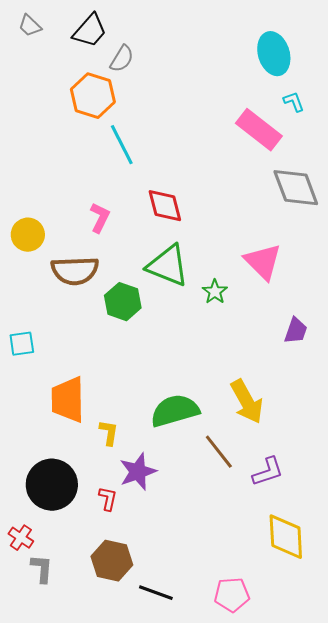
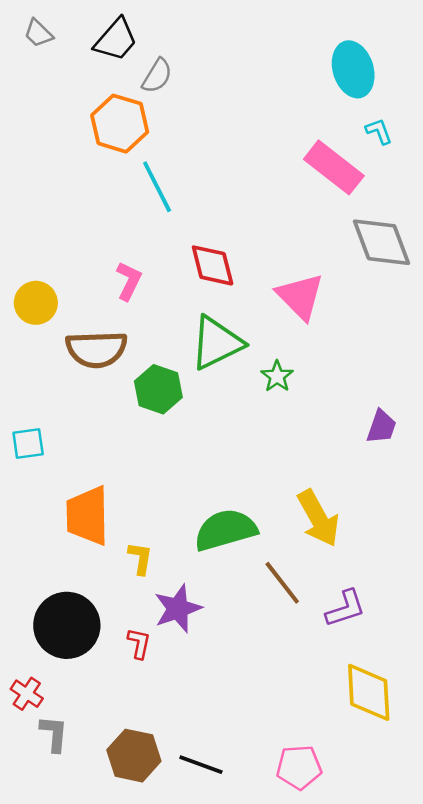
pink triangle: (263, 262) -> (300, 296), moved
green triangle: (168, 266) -> (216, 343), turned -48
brown hexagon: (112, 561) -> (134, 756), moved

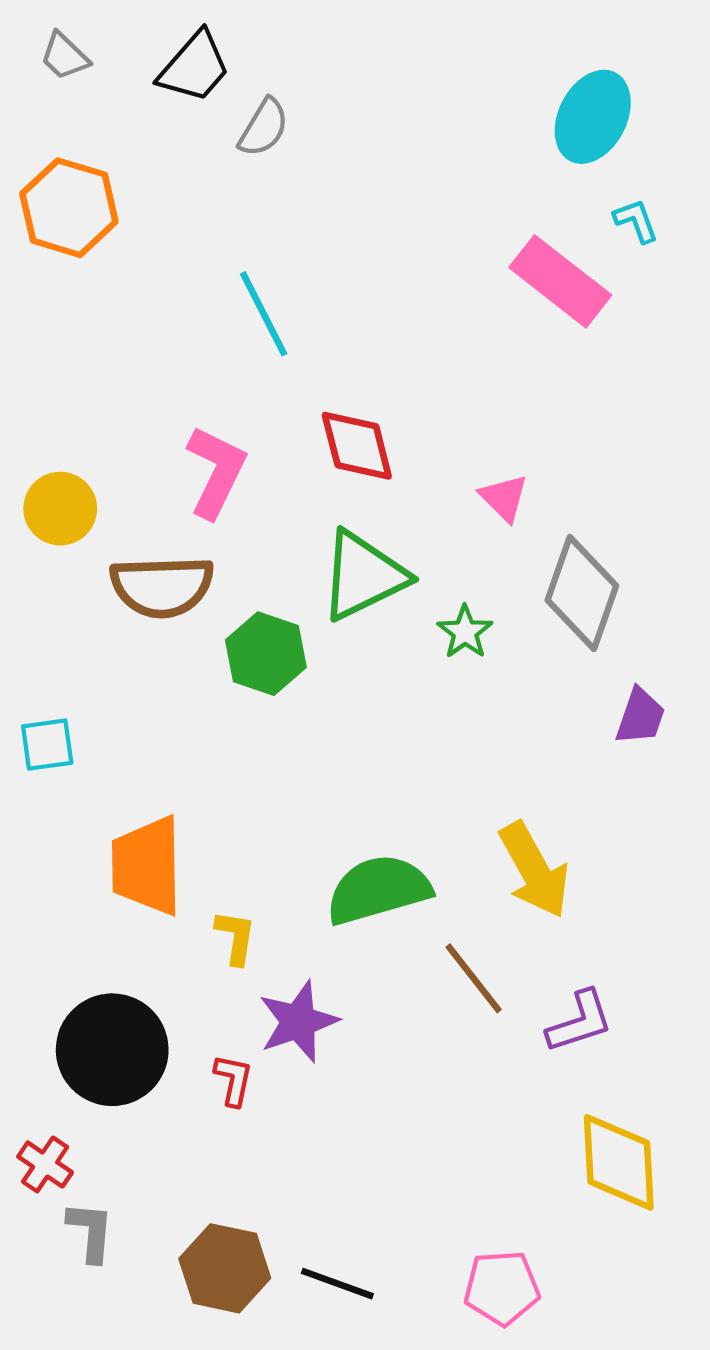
cyan ellipse: (353, 69) -> (593, 117), turned 44
orange hexagon: (120, 124) -> (69, 208), moved
gray diamond: (382, 242) -> (582, 593), moved, turned 40
pink L-shape: (129, 281) -> (216, 472), size x1.4
pink triangle: (300, 296) -> (504, 498), size x0.6

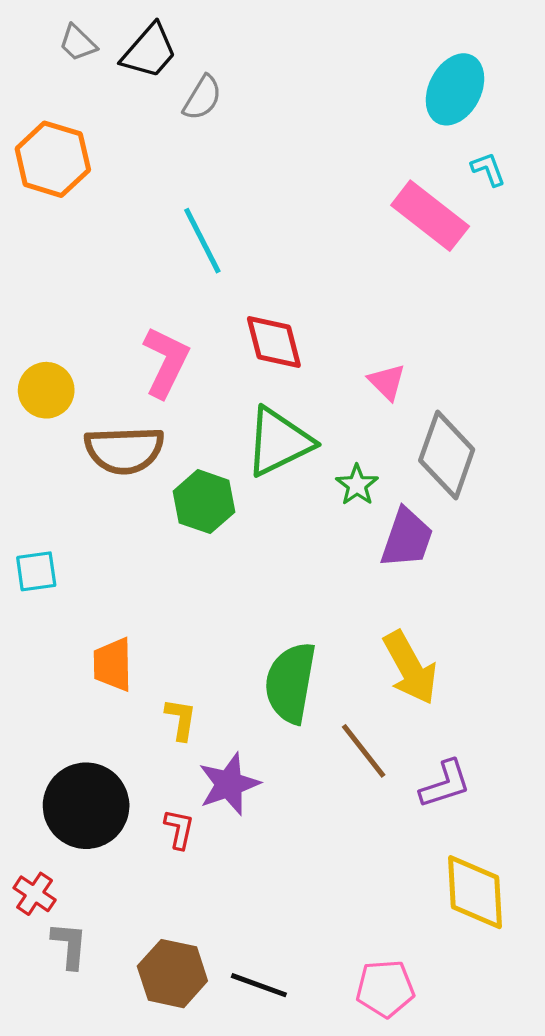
gray trapezoid: (65, 56) -> (78, 43), moved
purple trapezoid: (640, 716) -> (407, 538), moved, size x1.4
orange trapezoid: (147, 866) -> (113, 664), size x0.7
green semicircle: (378, 890) -> (290, 683), turned -64

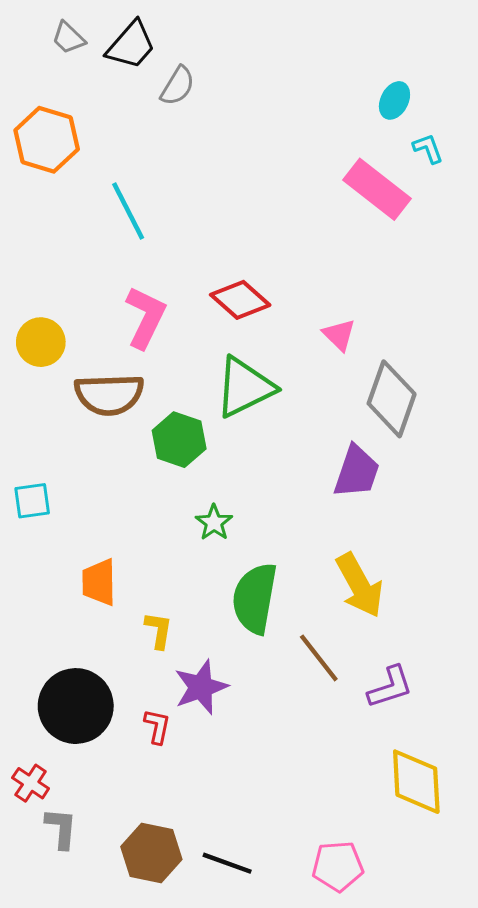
cyan ellipse: (455, 89) -> (394, 100), moved, size x0.6
cyan line: (202, 241) -> (128, 211), moved
red diamond: (274, 342) -> (240, 300), turned -34
green star: (357, 485) -> (214, 523), moved

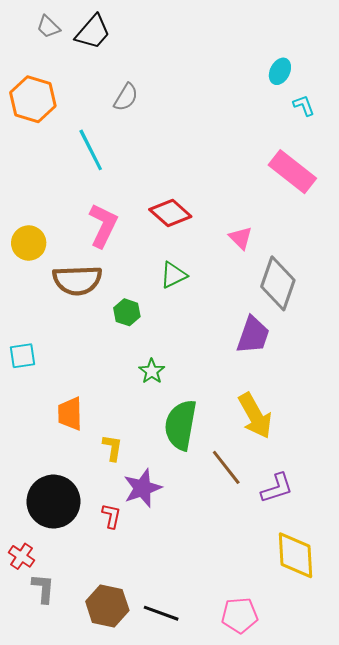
gray semicircle: (178, 86) -> (126, 97), moved
pink rectangle: (377, 189) -> (292, 172), moved
green triangle: (245, 387) -> (173, 275), size x0.6
green hexagon: (179, 440) -> (127, 312), size x0.7

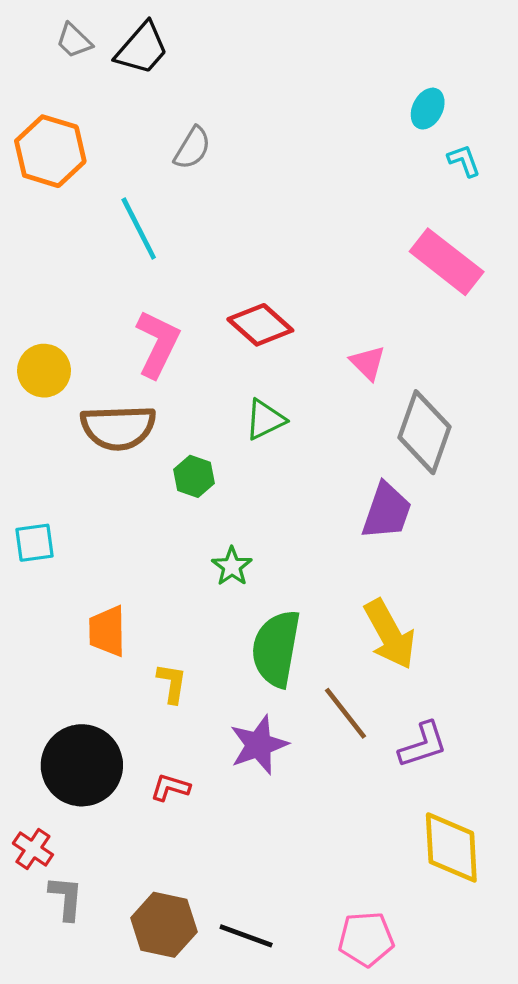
purple star: (142, 488) -> (259, 745), moved
red L-shape: (111, 516) -> (170, 787), turned -85

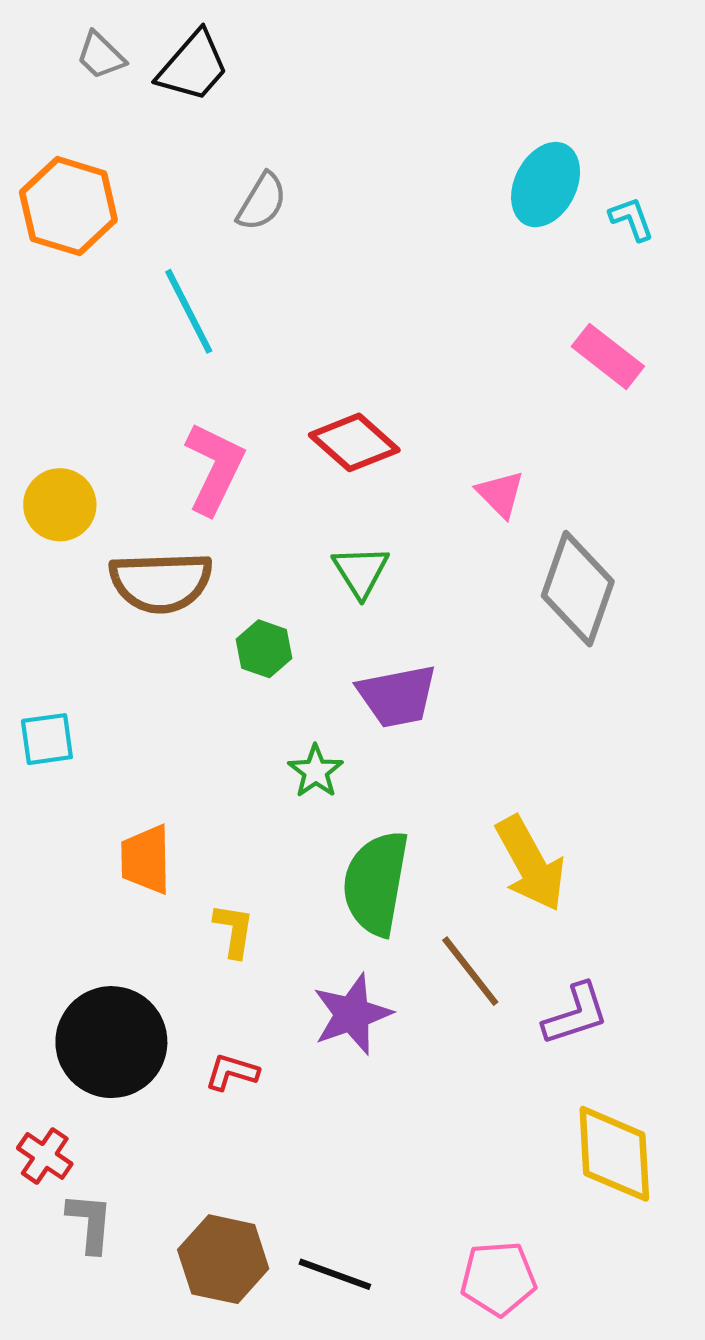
cyan ellipse: (428, 109) -> (546, 185), moved, size x1.5
pink rectangle: (447, 262) -> (608, 356), size x0.7
green triangle: (265, 420) -> (361, 571), turned -36
purple trapezoid: (387, 511) -> (397, 696), moved, turned 60

